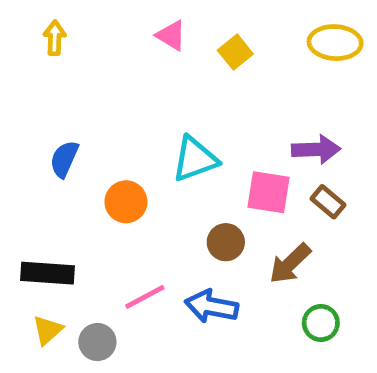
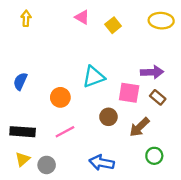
blue semicircle: (64, 159) -> (20, 81), moved
pink line: (145, 297) -> (65, 132), moved
blue arrow: (212, 306) -> (102, 163), moved

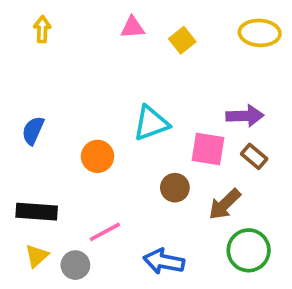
pink triangle: (82, 17) -> (133, 27), turned -35
pink line: (65, 132) -> (105, 232), moved
green circle: (154, 156) -> (249, 250), size x1.5

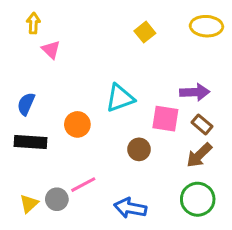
pink triangle: (133, 27) -> (51, 50), moved, turned 48
brown arrow: (225, 204) -> (199, 155), moved
black rectangle: (37, 212) -> (30, 142), moved
gray circle: (75, 265) -> (57, 199), moved

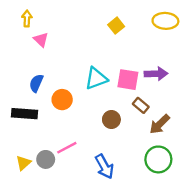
blue semicircle: (26, 104) -> (36, 83), moved
pink square: (165, 119) -> (128, 80), moved
brown rectangle: (202, 124) -> (141, 105), moved
blue arrow: (130, 208) -> (104, 166), turned -130

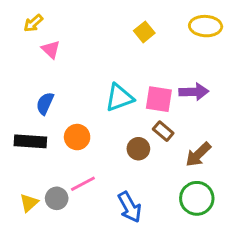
yellow arrow: (27, 19) -> (33, 23), turned -133
orange circle: (62, 100) -> (77, 137), moved
brown rectangle: (141, 105) -> (163, 131), moved

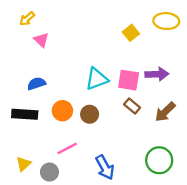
yellow square: (144, 32) -> (131, 33), moved
blue semicircle: (45, 103) -> (36, 84), turned 48
brown circle: (138, 149) -> (90, 114), moved
brown arrow: (198, 155) -> (165, 112), moved
gray circle: (57, 198) -> (49, 172), moved

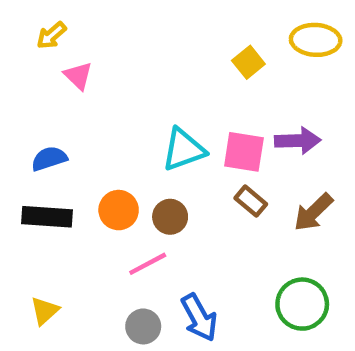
blue semicircle: (36, 84) -> (49, 159), moved
pink line: (67, 148) -> (148, 264), moved
gray circle: (49, 172) -> (143, 326), moved

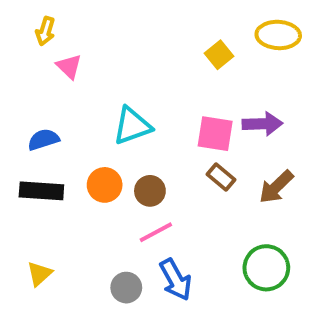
yellow arrow: (51, 35) -> (45, 31), turned -32
cyan triangle: (184, 150) -> (132, 126), moved
pink line: (148, 264) -> (156, 232), moved

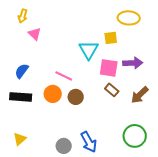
yellow ellipse: (278, 35) -> (129, 18), moved
yellow square: (219, 55) -> (111, 38), moved, turned 32
cyan triangle: (132, 126) -> (89, 50), moved, turned -40
blue semicircle: (43, 140) -> (22, 71), turned -35
pink line: (156, 232) -> (64, 76), moved, turned 54

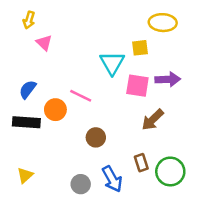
brown rectangle: (112, 90) -> (141, 163), moved, turned 32
orange circle: (53, 94) -> (55, 110), moved
brown arrow: (140, 95) -> (153, 120), moved
brown circle: (76, 97) -> (96, 137), moved

